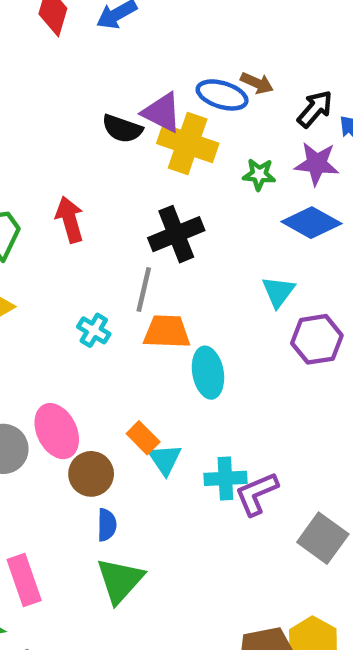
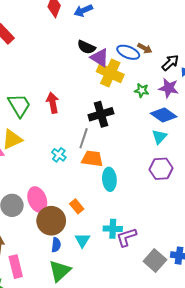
black semicircle: (122, 129) -> (86, 47), moved
cyan triangle: (278, 292) -> (159, 137), moved
cyan triangle: (165, 459) -> (82, 240), moved
brown circle: (91, 474) -> (51, 221), size x1.4

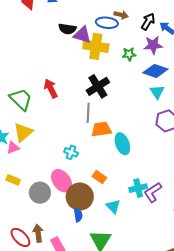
cyan cross: (59, 155) -> (71, 152), moved
blue semicircle: (56, 245) -> (78, 215), moved

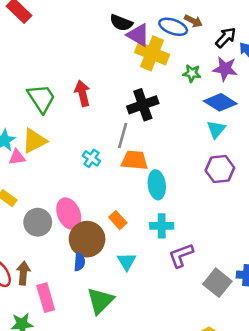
cyan cross: (71, 152) -> (91, 158), moved
cyan cross: (138, 188) -> (162, 226), moved

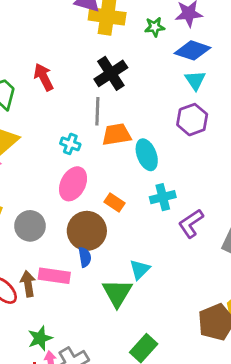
purple hexagon: (220, 169) -> (192, 120), moved
pink ellipse: (69, 214) -> (73, 184), moved, turned 64
cyan triangle: (127, 262) -> (140, 269), moved, turned 30
pink rectangle: (46, 298) -> (54, 276), moved, turned -52

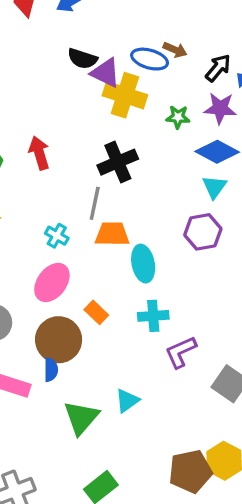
cyan triangle: (140, 269) -> (127, 401), moved

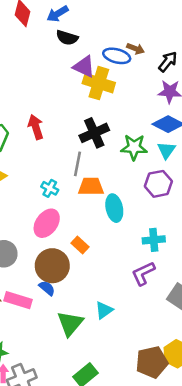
black semicircle: (82, 59) -> (67, 38), moved
green star: (178, 117) -> (134, 147), moved, size x1.5
cyan cross: (153, 316) -> (154, 240), moved
blue semicircle: (51, 370) -> (47, 288), turned -49

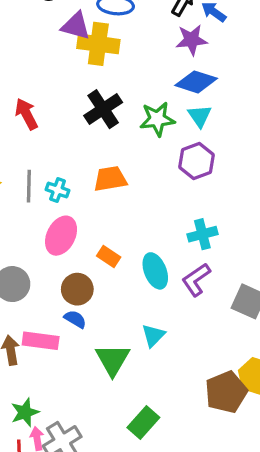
gray line: (78, 164) -> (29, 186), moved
cyan ellipse: (114, 208) -> (155, 271), moved
brown circle: (52, 266) -> (77, 289), size x0.7

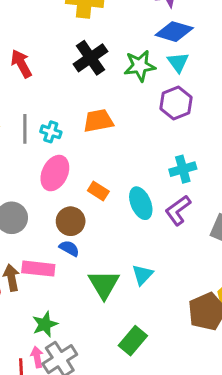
cyan triangle: (153, 335) -> (143, 275), moved
green star: (25, 412) -> (45, 324), moved

